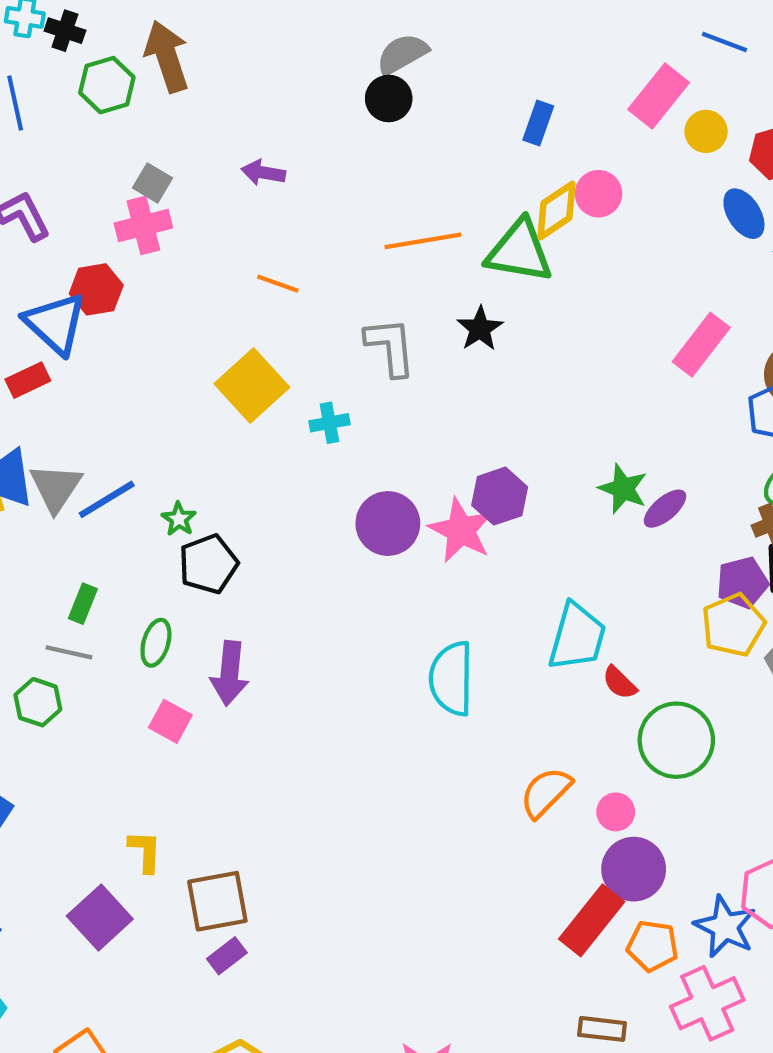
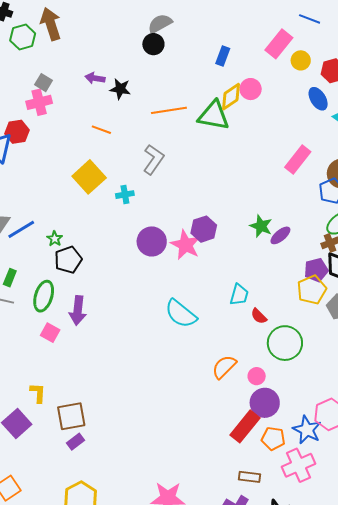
black star: (480, 329) -> (120, 89), moved, turned -30
gray L-shape: (390, 347) -> (153, 159), turned 40
cyan trapezoid: (577, 637) -> (239, 295), size x0.7
green ellipse: (156, 643) -> (44, 296), size x1.4
cyan semicircle: (451, 679) -> (181, 314), turned -52

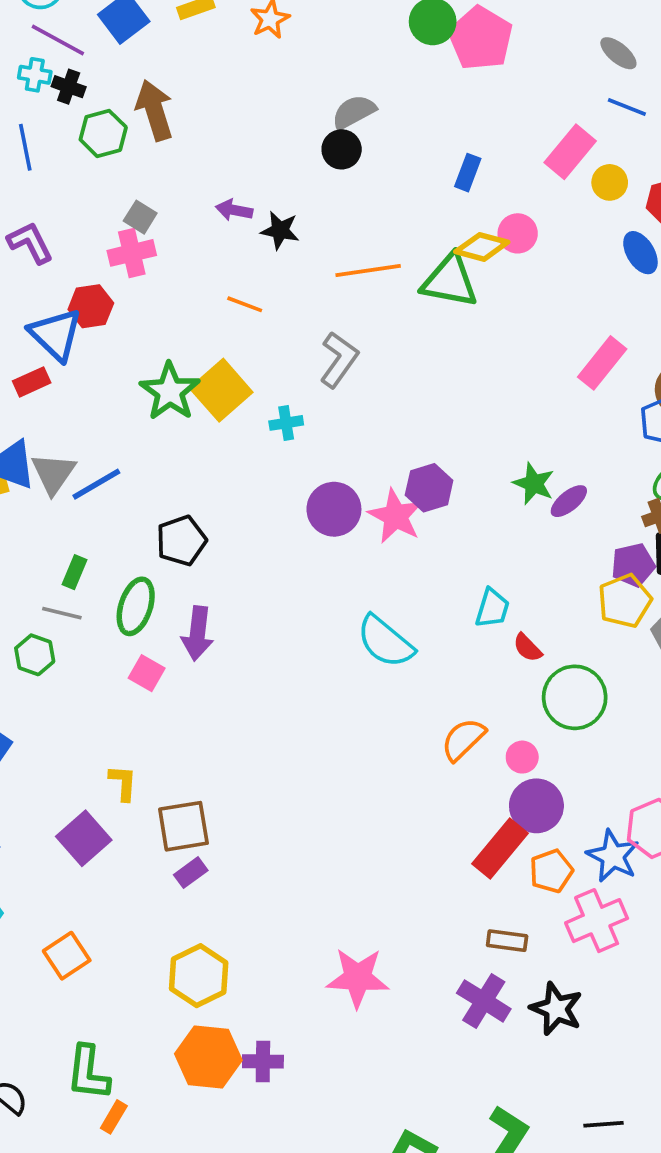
yellow diamond: (231, 97) -> (482, 247), turned 48
green star: (55, 239) -> (170, 391), moved, size x2.0
orange pentagon: (273, 438) -> (551, 871), turned -30

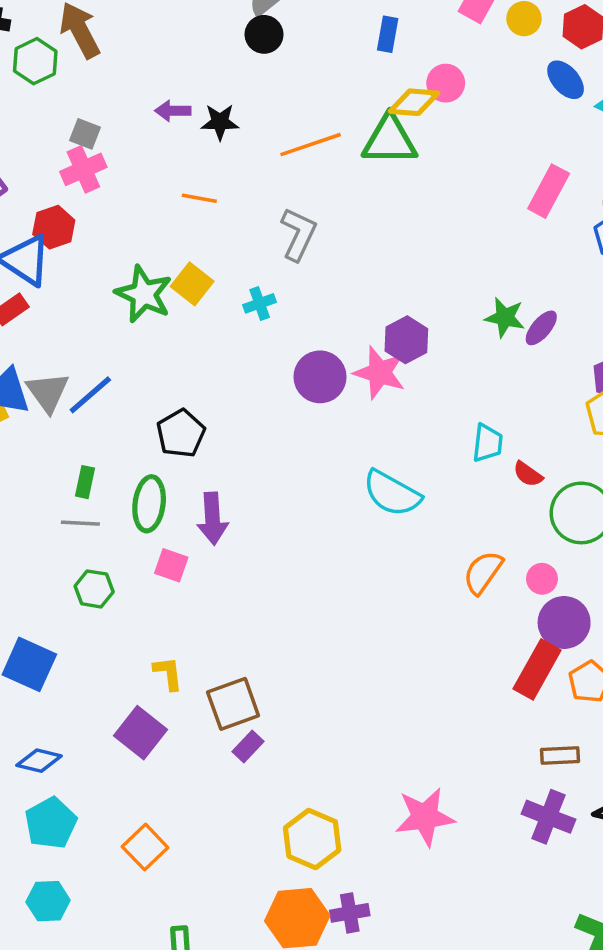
yellow square: (221, 390) -> (192, 284), size x0.7
green hexagon: (35, 655) -> (94, 589), moved
yellow hexagon: (199, 976) -> (312, 839), moved

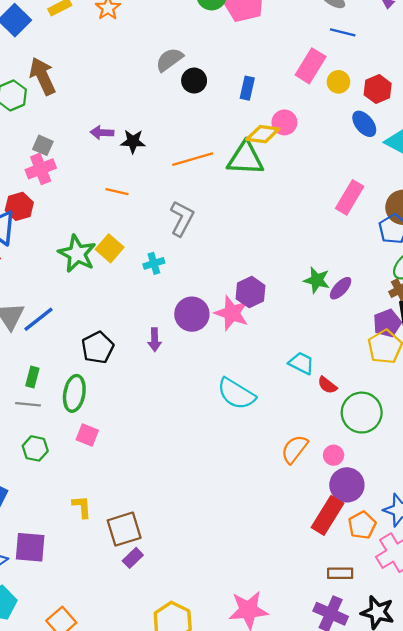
black circle: (264, 34) -> (194, 81), moved
cyan trapezoid: (488, 443) -> (301, 363), turned -72
purple arrow: (212, 519) -> (155, 340), moved, size x0.7
purple square: (141, 733) -> (30, 547), moved, turned -36

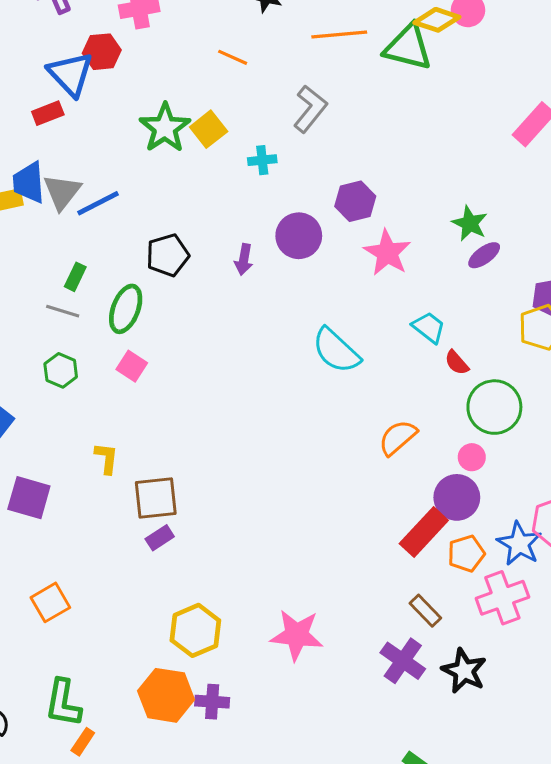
purple ellipse: (341, 288) -> (484, 255), moved
purple hexagon: (250, 292) -> (355, 201), moved
pink star: (232, 313) -> (387, 253), moved
pink circle: (334, 455) -> (472, 457), moved
brown rectangle: (340, 573) -> (425, 611), turned 35

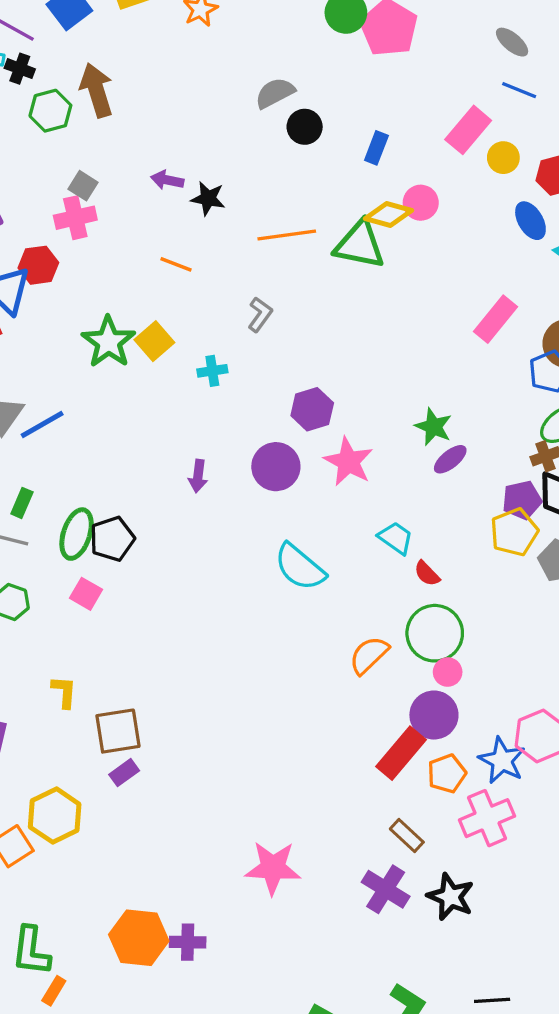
gray L-shape: (310, 109) -> (260, 314), size x0.7
purple circle: (299, 236) -> (276, 467), moved
black pentagon: (168, 255) -> (112, 539), moved
green circle: (494, 407) -> (435, 633), moved
yellow hexagon: (195, 630) -> (55, 816), moved

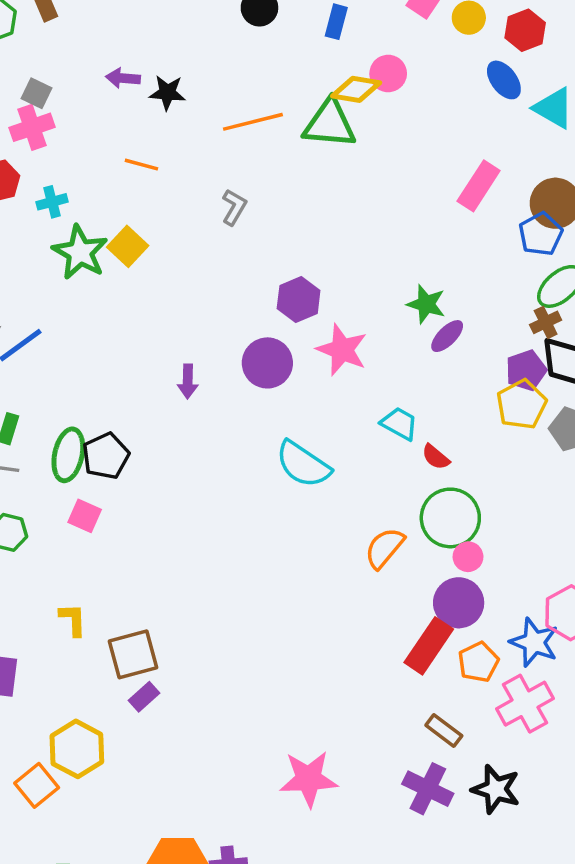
cyan cross: (212, 371) -> (52, 202), moved

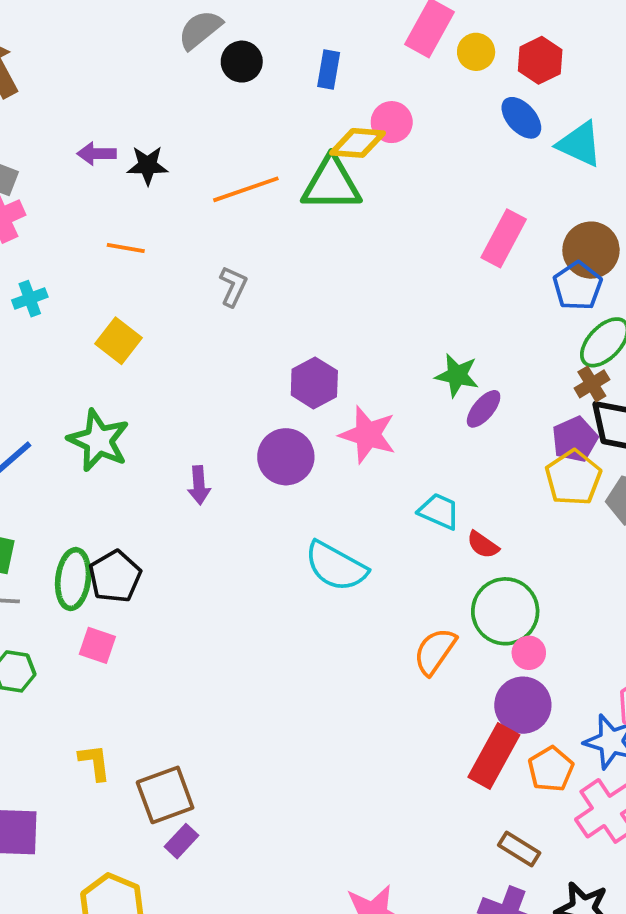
green star: (80, 252) -> (99, 440), moved

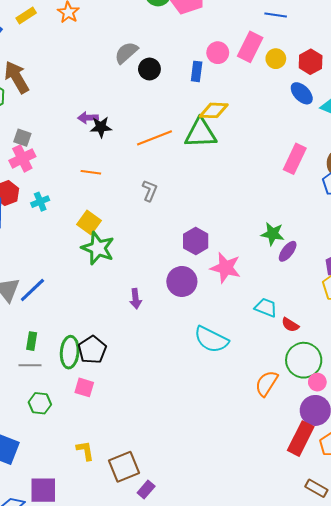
pink circle: (392, 122) -> (218, 53), moved
purple arrow: (97, 154) -> (88, 118), moved
green star: (99, 440) -> (98, 248), moved
purple rectangle: (182, 841) -> (146, 489), moved

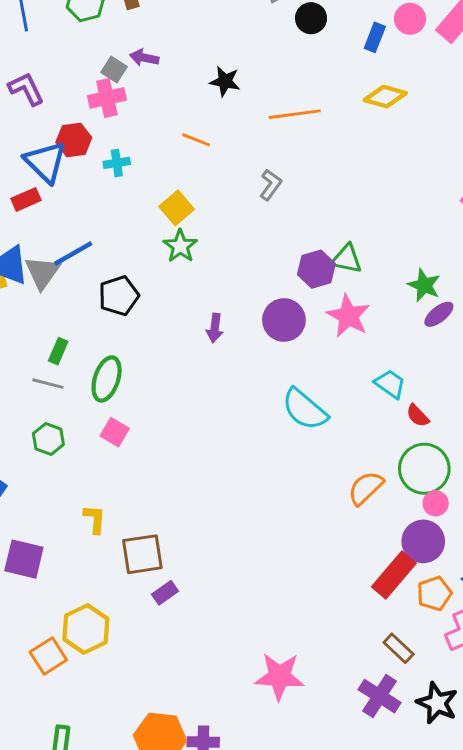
purple arrow: (88, 118) -> (144, 58), moved
green triangle: (201, 133) -> (347, 259), moved, size x0.7
green star: (98, 248) -> (180, 246), size x0.7
blue line: (32, 290) -> (73, 253), moved
black pentagon: (92, 350) -> (119, 296), moved

